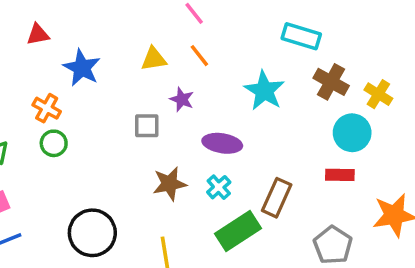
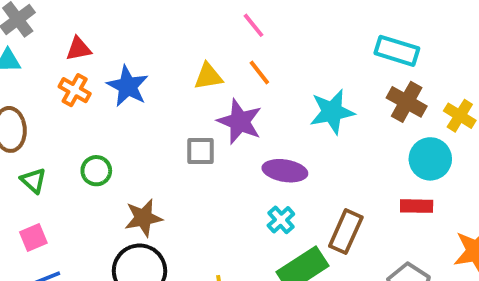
cyan rectangle: (301, 36) -> (397, 51), moved
cyan star: (264, 91) -> (332, 112), turned 30
purple star: (182, 99) -> (240, 122), size x1.6
orange cross: (47, 108) -> (75, 90), moved
brown star: (170, 184) -> (143, 218), moved

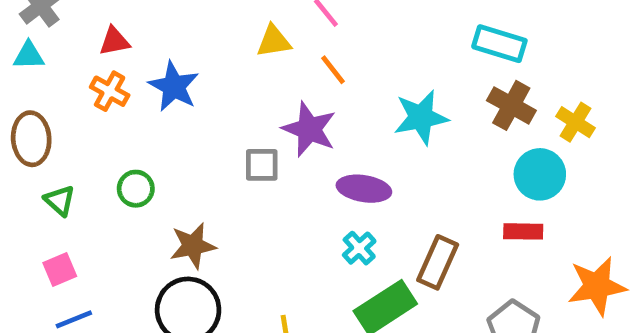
yellow triangle: (208, 76) -> (274, 41), moved

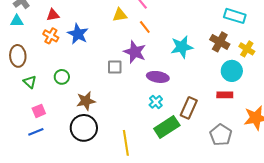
cyan rectangle: (499, 44) -> (235, 16), moved
pink square: (60, 269) -> (39, 111), moved

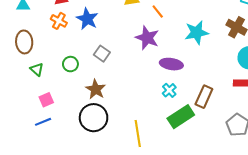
gray square: (115, 67) -> (102, 54), moved, turned 35
brown star: (86, 101) -> (96, 89), turned -30

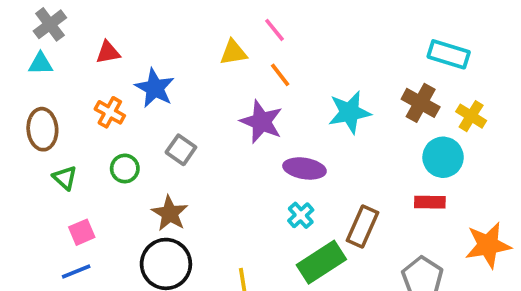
orange cross: (59, 21) -> (110, 112), moved

